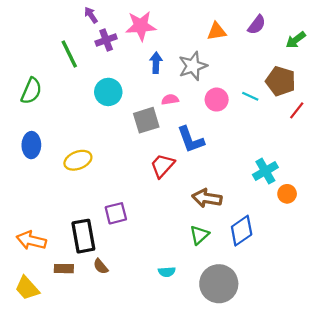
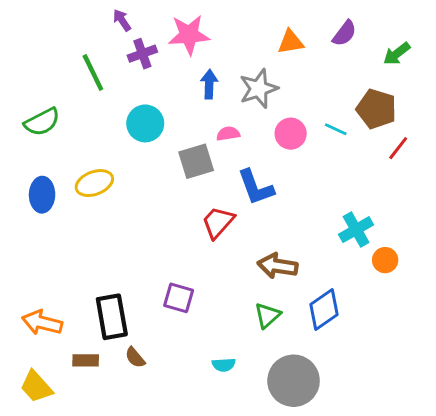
green semicircle: (31, 91) -> (42, 122), turned 40
yellow ellipse: (78, 160) -> (94, 183), moved
purple square: (116, 213) -> (179, 298), moved, turned 30

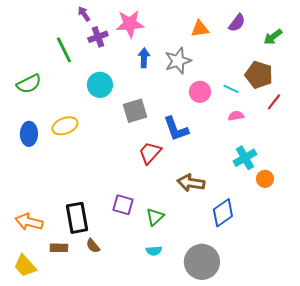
pink semicircle: (228, 134) -> (236, 116), moved
green triangle: (267, 315) -> (155, 217), moved

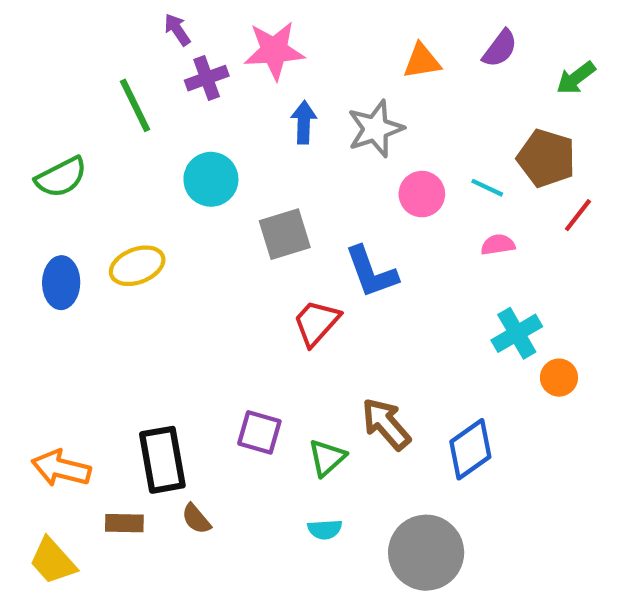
brown arrow: (191, 183) -> (386, 424), moved, turned 40

